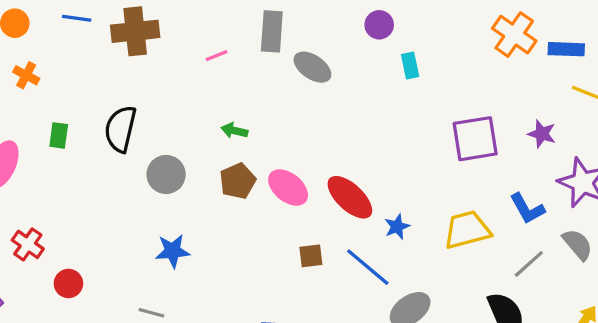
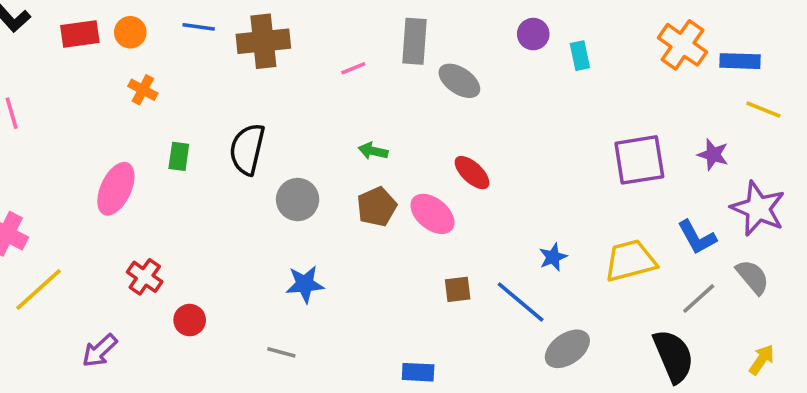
cyan rectangle: (410, 65) -> (580, 56), moved
red ellipse: (350, 197) -> (472, 173), moved, size x0.7

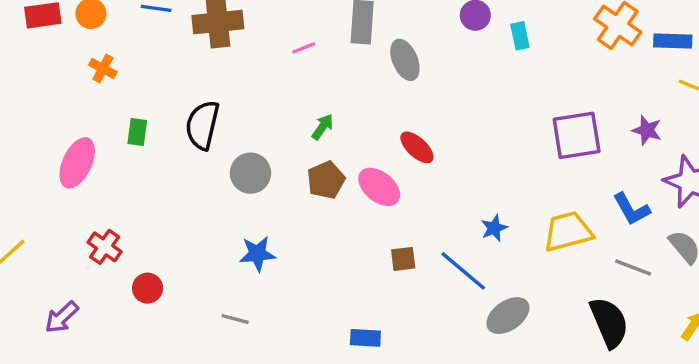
gray ellipse: (459, 81) -> (405, 60), turned 33
green arrow: (373, 151) -> (323, 127), turned 112
gray line: (699, 298) -> (633, 268), turned 63

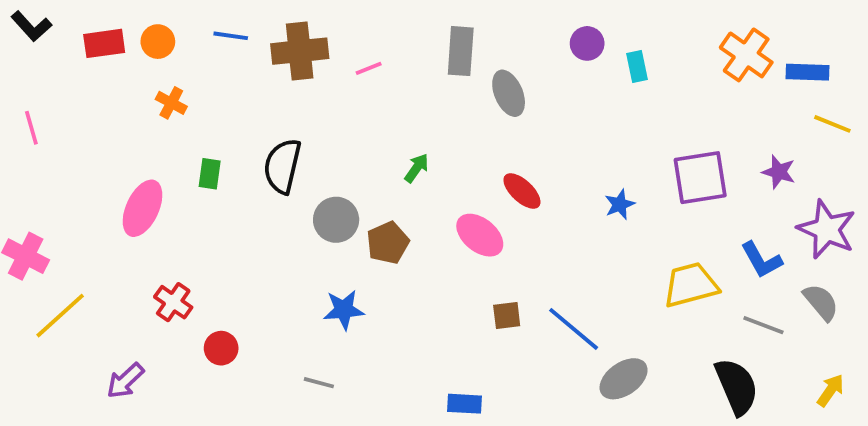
pink line: (304, 48) -> (369, 68), moved
brown pentagon: (326, 180) -> (388, 243), moved
blue star: (494, 228) -> (620, 204), moved

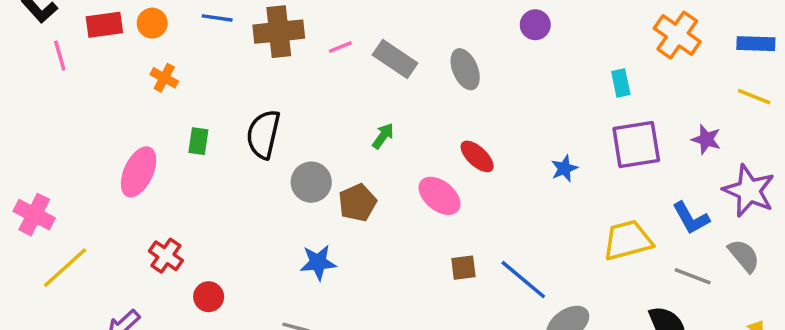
gray rectangle: (461, 51) -> (395, 59), moved, turned -60
cyan rectangle: (637, 66) -> (621, 83), moved
blue rectangle: (808, 72) -> (756, 44), moved
pink line: (31, 128) -> (60, 56), moved

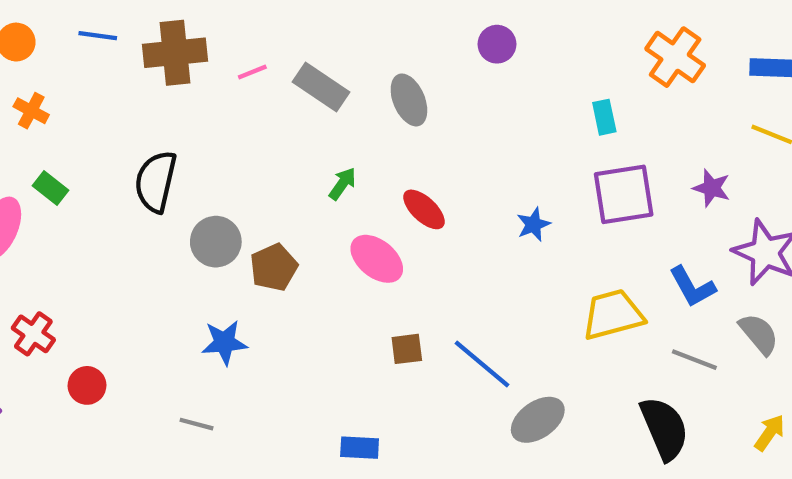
green arrow: (383, 136) -> (342, 184), moved
green rectangle: (198, 141) -> (51, 188), moved, turned -60

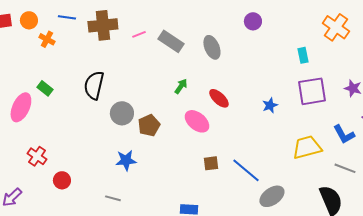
orange cross: (31, 111) -> (47, 39), moved

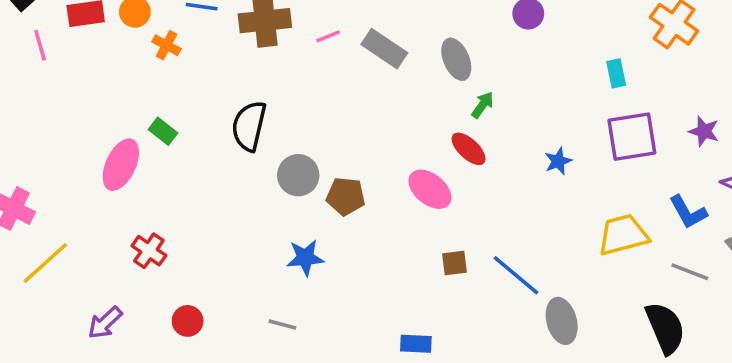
green arrow: (181, 86) -> (483, 105), moved
brown pentagon: (149, 125) -> (346, 196), turned 30
red circle: (62, 180) -> (188, 321), moved
gray ellipse: (272, 196) -> (562, 321), turned -70

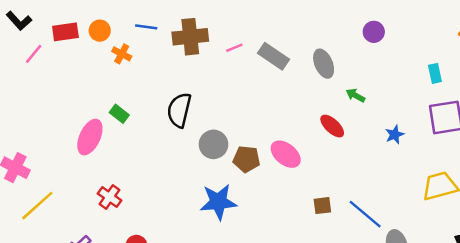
pink line: (40, 45) -> (34, 54), turned 55
green arrow: (483, 105) -> (355, 95), moved, turned -96
pink ellipse: (430, 189) -> (286, 154), moved
blue star: (305, 258) -> (218, 202), size x1.4

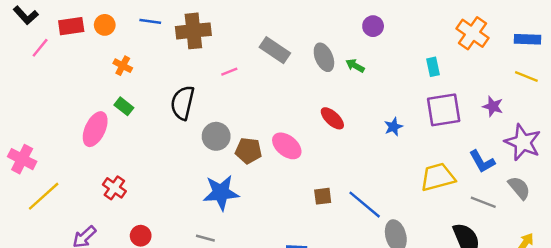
pink line: (234, 48) -> (229, 72), moved
orange cross: (122, 54) -> (123, 66), moved
green arrow: (355, 95) -> (355, 66), moved

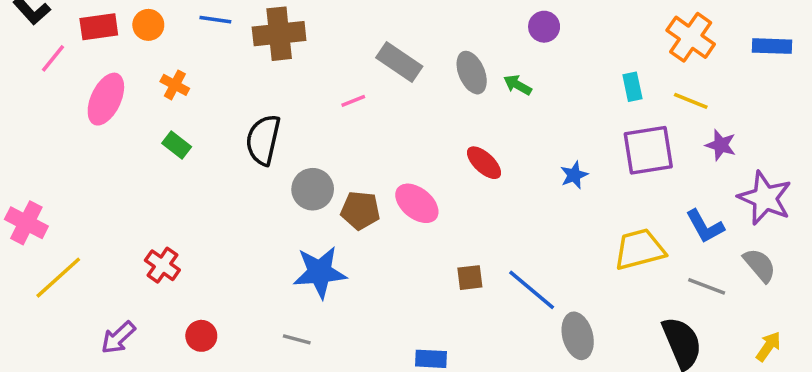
pink line: (229, 72) -> (353, 101), moved
yellow line: (526, 76) -> (691, 101), moved
pink ellipse: (95, 129) -> (106, 99), moved

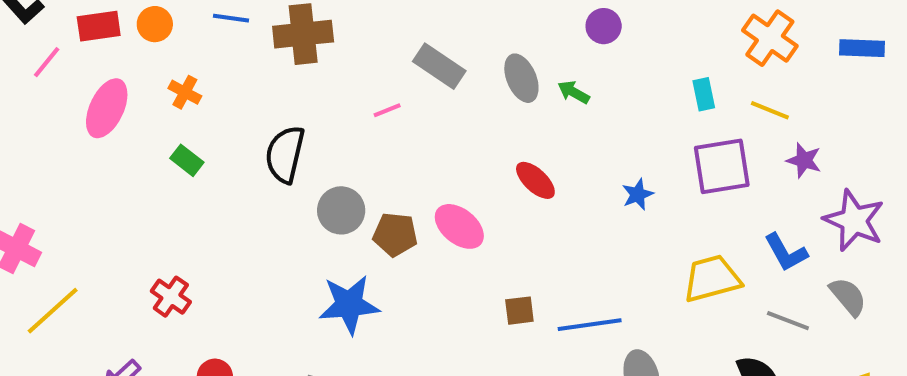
blue line: (532, 290) -> (590, 325), turned -48

